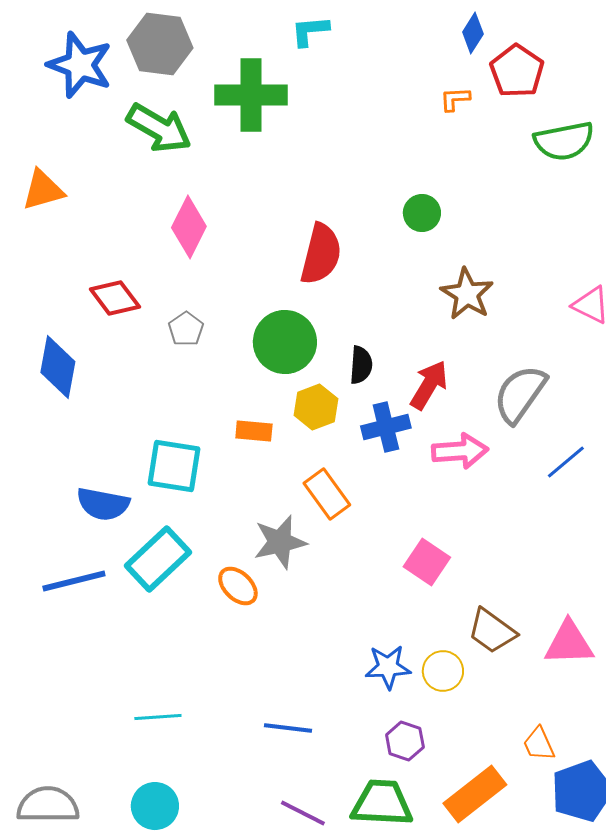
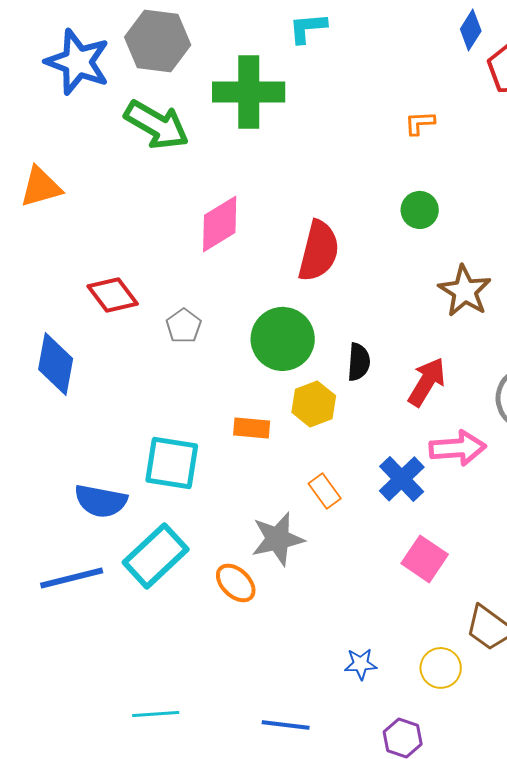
orange L-shape: (455, 99) -> (420, 123), moved
pink diamond: (189, 227) -> (220, 224), moved, turned 32
blue cross: (386, 427) -> (402, 479), moved, turned -30
orange rectangle: (327, 494) -> (325, 491), size x0.7
blue star: (388, 667) -> (361, 664), moved, size x0.7

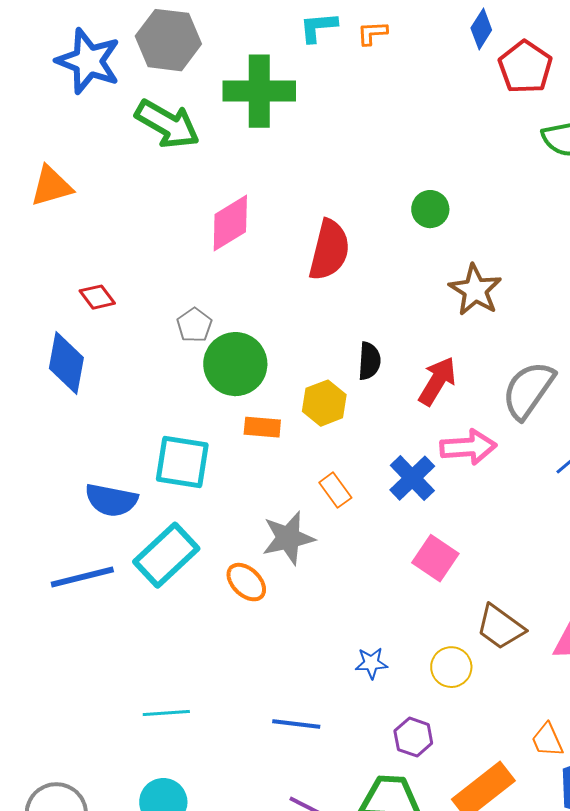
orange L-shape: (420, 123) -> (372, 33), moved
red diamond: (113, 295) -> (97, 297), moved, size x0.7
green circle: (283, 339) -> (235, 364), moved

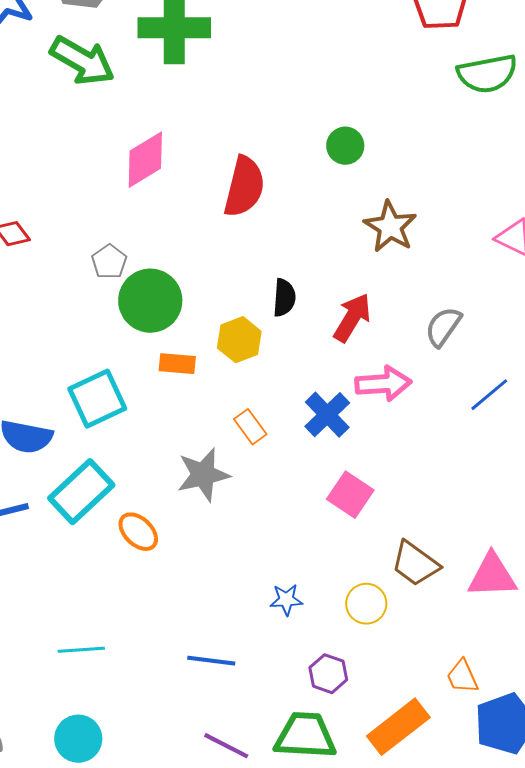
gray semicircle: (528, 390) -> (443, 327), size x0.7
cyan square: (182, 462) -> (97, 399), turned -34
orange ellipse: (246, 582) -> (138, 532), moved

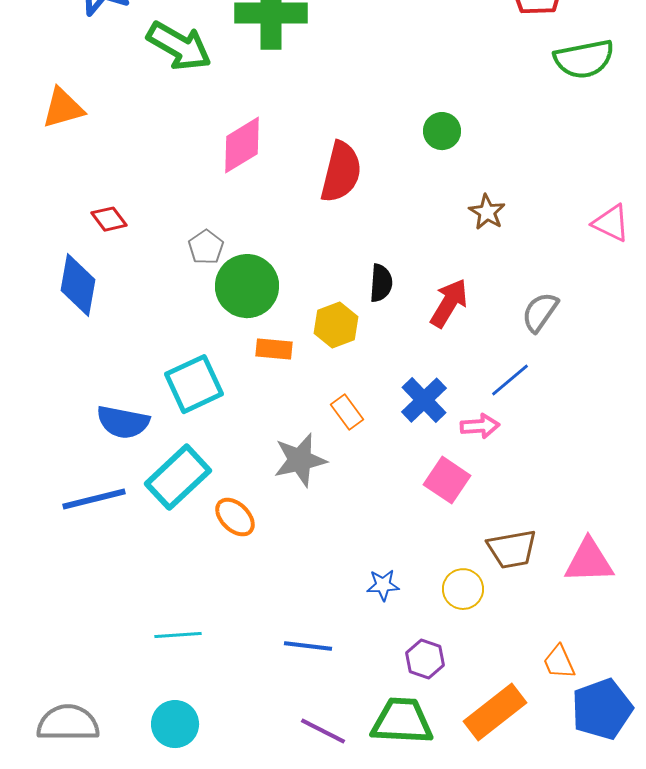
brown star: (390, 227) -> (487, 212), size x0.7
pink arrow: (383, 384) -> (480, 426), moved, size x0.7
blue line: (489, 395) -> (510, 380), moved
brown trapezoid: (415, 564) -> (512, 549), turned -46

